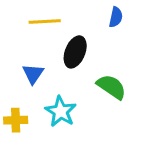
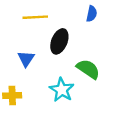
cyan star: (61, 111) -> (62, 90), moved

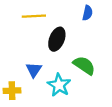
blue triangle: (26, 59) -> (34, 70), moved

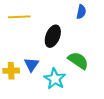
yellow line: (34, 16) -> (19, 17), moved
yellow cross: (12, 91) -> (11, 71), moved

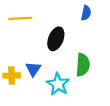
green semicircle: (78, 61) -> (83, 65), turned 60

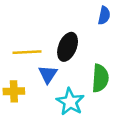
yellow line: (20, 18) -> (27, 52), moved
blue triangle: (33, 69) -> (48, 74), moved

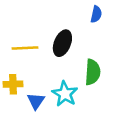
blue triangle: (48, 74) -> (36, 101), moved

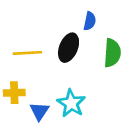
blue semicircle: (96, 14) -> (90, 21), moved
green semicircle: (93, 72) -> (112, 53), moved

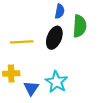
blue semicircle: (90, 21) -> (60, 11), moved
green semicircle: (112, 53) -> (80, 26), moved

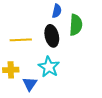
black ellipse: (54, 38) -> (52, 36), turned -35
cyan star: (56, 82) -> (49, 67), moved

